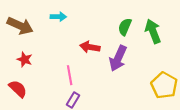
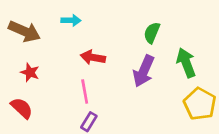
green arrow: (153, 31) -> (186, 63), moved
red arrow: (90, 47) -> (93, 57), moved

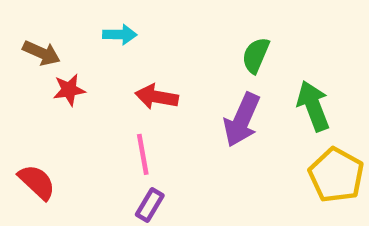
brown arrow: (24, 31) -> (41, 53), size x0.7
red star: (30, 72) -> (69, 90), moved, turned -30

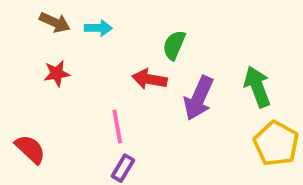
brown arrow: (41, 53) -> (55, 22), moved
green semicircle: (256, 55) -> (174, 45), moved
red arrow: (157, 97) -> (149, 79), moved

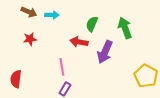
green arrow: (257, 87) -> (125, 28), moved
red semicircle: (30, 149) -> (16, 79), turned -126

